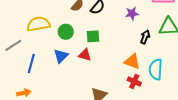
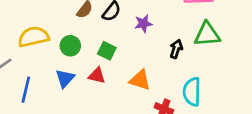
purple star: (132, 13) -> (143, 24), moved
green square: (93, 36) -> (107, 51), turned 32
orange triangle: (132, 62) -> (140, 80), moved

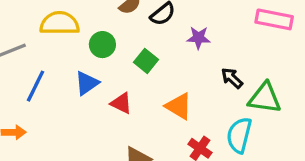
green triangle: (207, 34) -> (265, 98), moved
black arrow: (176, 49) -> (232, 78), turned -78
red triangle: (97, 76) -> (121, 103), moved

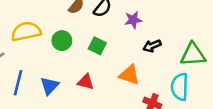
black arrow: (232, 78) -> (152, 46), moved, turned -54
blue triangle: (87, 83) -> (49, 86), moved

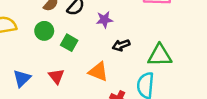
green circle: (62, 41) -> (44, 31), moved
red triangle: (86, 82) -> (56, 76), turned 35

